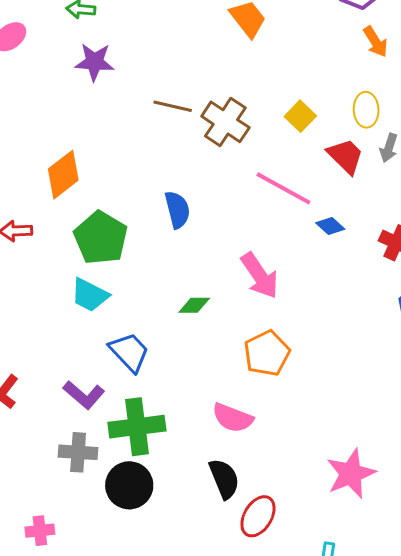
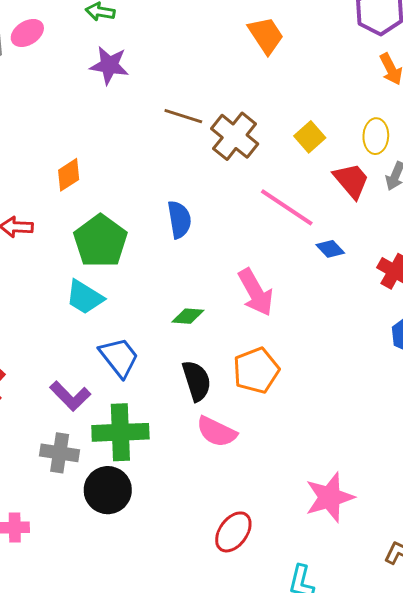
orange diamond: (63, 175) -> (69, 175), size x0.7
black semicircle: (224, 479) -> (197, 381), moved

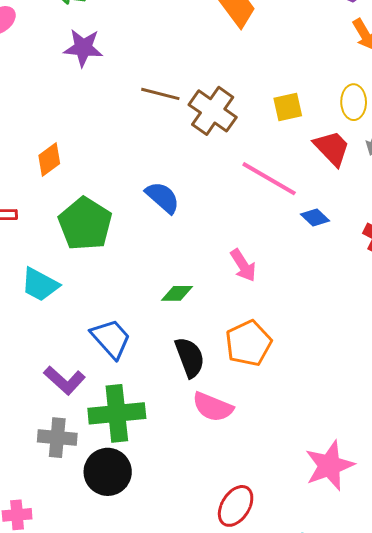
yellow square: (310, 137) -> (288, 107), turned 32
blue semicircle: (179, 220) -> (163, 197), turned -36
pink arrow: (256, 292) -> (243, 265), size x0.7
cyan trapezoid: (85, 297) -> (40, 285), moved

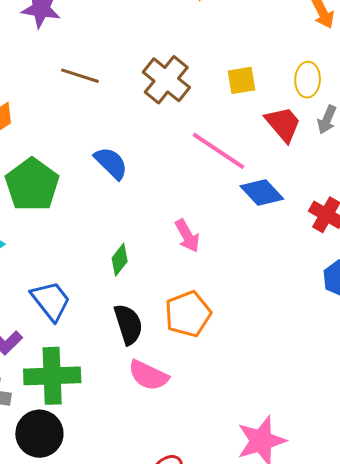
brown line: (160, 94) -> (80, 76), moved
blue diamond: (315, 218) -> (262, 192), size x1.5
green diamond: (177, 293) -> (120, 260), turned -56

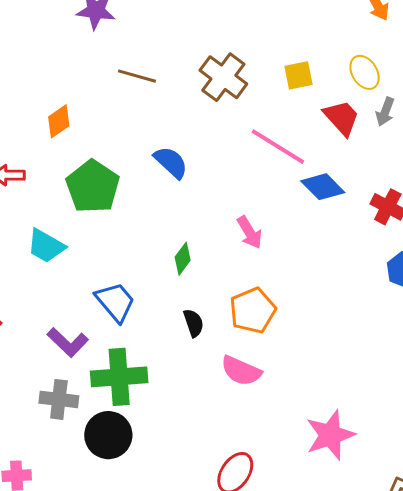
yellow ellipse: (308, 80) -> (365, 72), turned -32
black semicircle: (128, 324) -> (194, 323), size x0.7
pink semicircle: (148, 375) -> (241, 371), moved

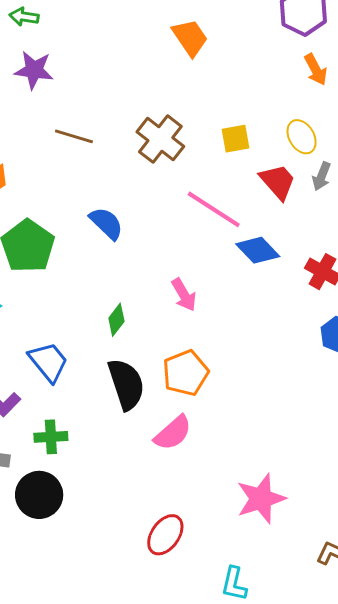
black semicircle: (194, 323) -> (126, 384), size x1.8
pink semicircle: (241, 371) -> (173, 433), turned -66
green cross: (119, 377) -> (51, 437), size x0.6

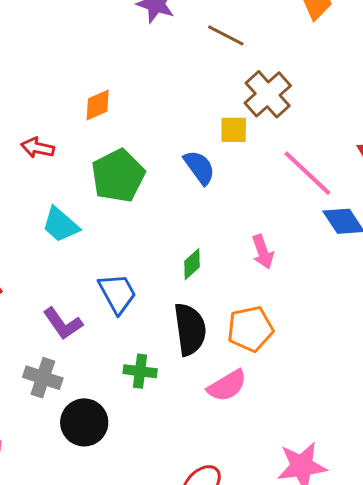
brown line: (74, 136) -> (226, 35), moved
yellow square: (236, 139) -> (234, 130), moved
green cross: (51, 437) -> (140, 371), moved

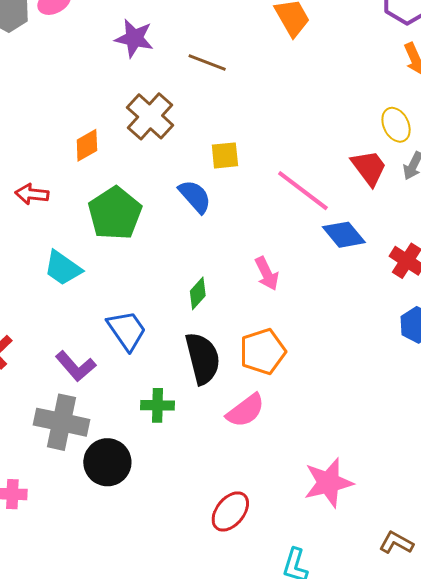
brown cross: (268, 94) -> (150, 116), moved
gray cross: (43, 378) -> (61, 422), size x1.4

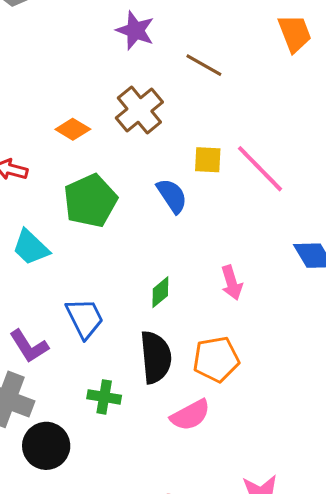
orange diamond: (87, 145) -> (73, 129), turned 52
pink line: (303, 191) -> (260, 169), moved

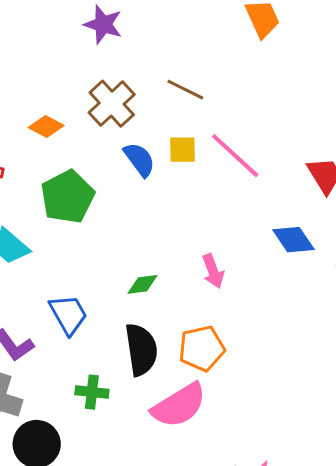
brown line: (204, 65) -> (185, 90), moved
blue semicircle: (172, 196) -> (139, 160), moved
green diamond: (160, 292) -> (142, 284), turned 36
pink semicircle: (190, 415) -> (179, 405), size x1.4

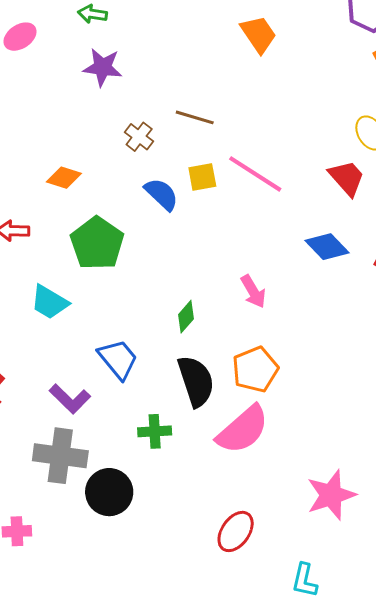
brown cross: (112, 104) -> (139, 137), moved, size x0.6
green diamond: (142, 284) -> (186, 317), turned -32

